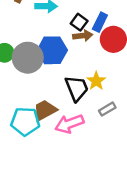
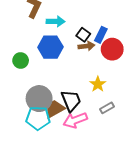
blue hexagon: (52, 50) -> (50, 47), moved
gray circle: (28, 58) -> (39, 99), moved
black trapezoid: (77, 88) -> (71, 101), moved

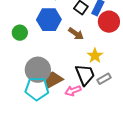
brown arrow: (86, 46) -> (76, 34), moved, turned 42
black trapezoid: (71, 101) -> (85, 75), moved
pink arrow: (75, 120) -> (73, 91), size x0.7

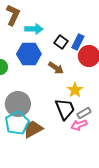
brown trapezoid: (53, 80) -> (33, 129), moved
cyan pentagon: (37, 89) -> (17, 123), turned -30
pink arrow: (73, 91) -> (79, 125), moved

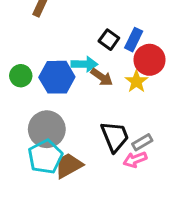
cyan arrow: (34, 29) -> (84, 64), moved
blue hexagon: (29, 54) -> (57, 77), moved
yellow star: (75, 90) -> (136, 82), moved

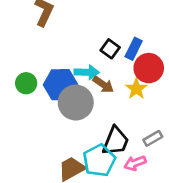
gray circle: (47, 129) -> (76, 103), moved
black trapezoid: (115, 136) -> (116, 141), turned 44
gray rectangle: (142, 142) -> (153, 138), moved
cyan pentagon: (45, 157) -> (99, 160), moved

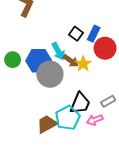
cyan arrow: (87, 72) -> (58, 51), turned 60
yellow star: (136, 89) -> (83, 64), moved

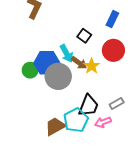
blue rectangle: (94, 34) -> (112, 19), moved
green circle: (13, 60) -> (30, 70), moved

